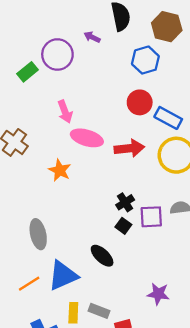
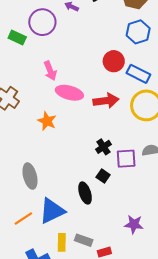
blue hexagon: (145, 60) -> (138, 32), moved
green rectangle: (28, 72) -> (17, 38), turned 66
black square: (123, 226) -> (103, 176), moved
black ellipse: (102, 256) -> (85, 193), turned 30

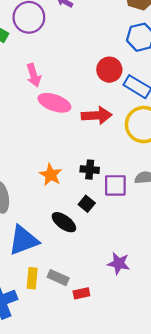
orange star: (47, 121) -> (51, 175), moved
black cross: (103, 147) -> (90, 170), turned 35
black ellipse: (85, 193) -> (64, 222), turned -40

